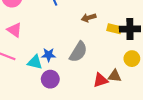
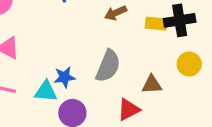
brown triangle: (115, 76) -> (152, 84), moved
red triangle: (100, 80) -> (129, 110), moved

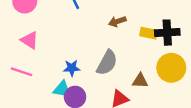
yellow circle: (189, 64) -> (171, 68), size x1.5
cyan triangle: (46, 91) -> (62, 89), moved

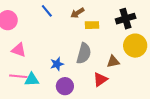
brown arrow: (117, 21) -> (77, 13), moved
yellow rectangle: (149, 33) -> (92, 25), moved
cyan triangle: (62, 89) -> (32, 80), moved

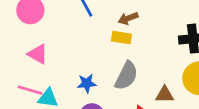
yellow rectangle: (92, 25) -> (121, 38), moved

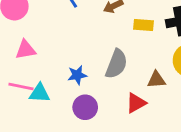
yellow rectangle: (121, 38) -> (143, 25), moved
pink triangle: (38, 54) -> (26, 50), turned -35

